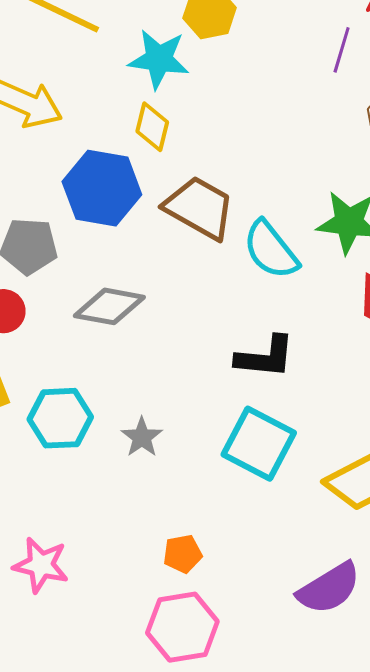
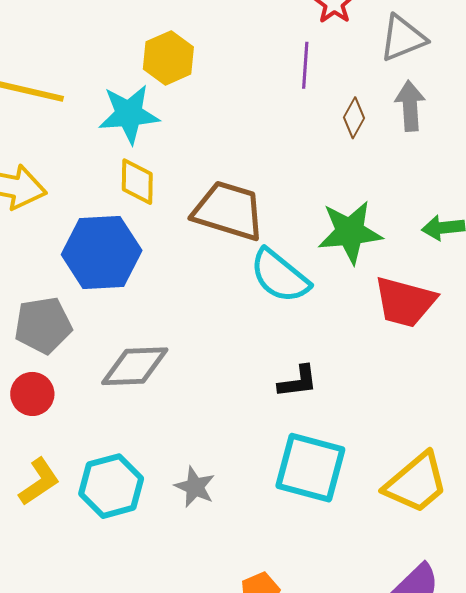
brown trapezoid: (199, 208) -> (228, 211), moved
black L-shape: (265, 357) -> (298, 382), size x0.7

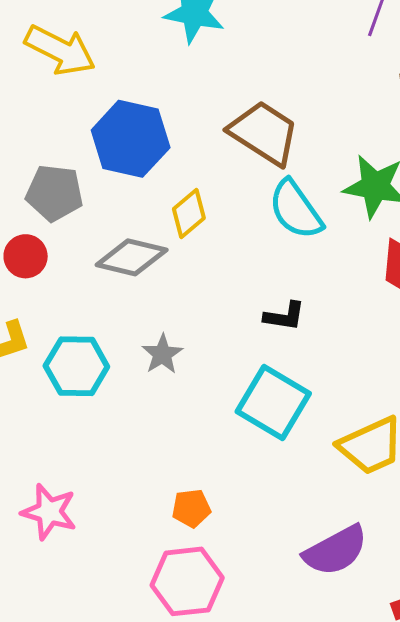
yellow diamond: (137, 182) -> (189, 214), moved, turned 33
gray star: (195, 487) -> (162, 354), moved

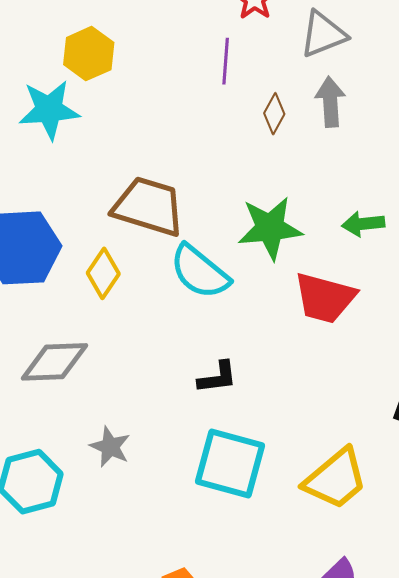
yellow diamond: (189, 214) -> (103, 273), moved

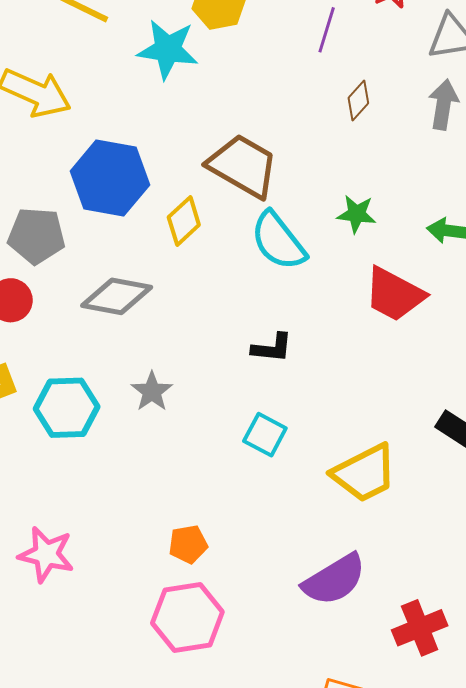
purple line: (226, 61) -> (327, 30), moved
brown diamond: (274, 114) -> (358, 101), moved
green star: (270, 228) -> (357, 214), size x0.6
cyan square: (230, 464) -> (265, 435), size x0.6

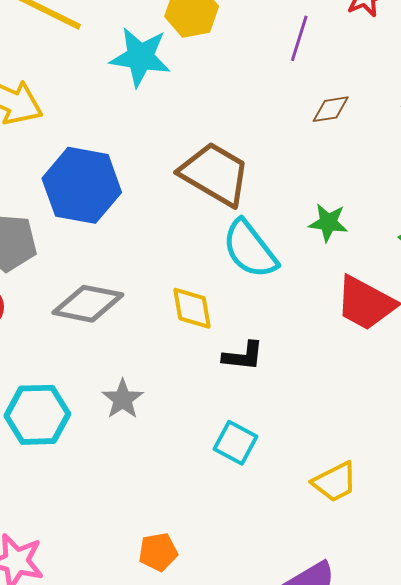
brown diamond: (358, 101) -> (331, 109), turned 39
yellow diamond: (184, 221) -> (192, 308), moved, turned -57
yellow trapezoid: (364, 473) -> (335, 482), size x0.7

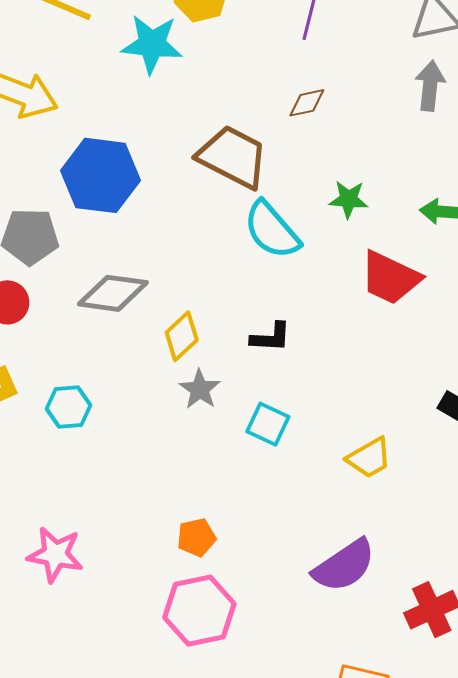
brown diamond: (331, 109) -> (307, 103), moved
yellow diamond: (192, 308) -> (182, 336), moved, turned 60
gray star: (123, 399) -> (200, 389), moved
cyan hexagon: (37, 415) -> (69, 407), size x0.7

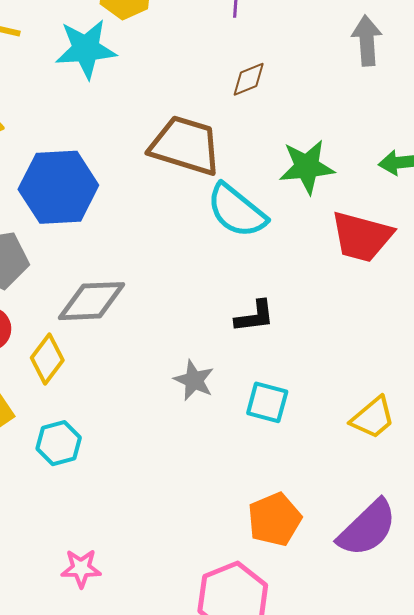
green star: (349, 199) -> (307, 167), size x1.4
yellow diamond: (182, 336) -> (47, 359), moved
cyan hexagon: (69, 407) -> (59, 443), moved
orange pentagon: (196, 537) -> (275, 519), moved, size x1.4
pink star: (55, 555) -> (81, 568), size x0.7

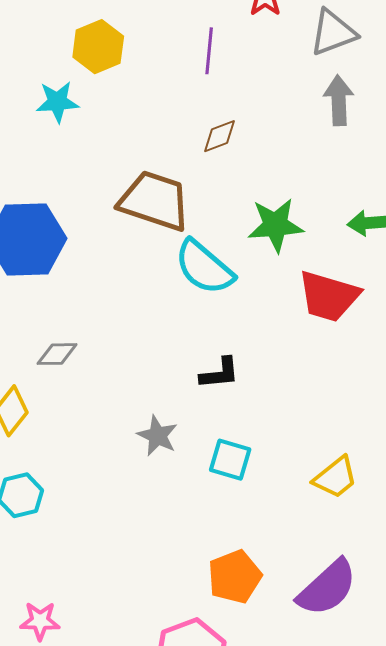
cyan star: (86, 49) -> (57, 102), size x0.7
gray diamond: (92, 301) -> (57, 354), size x0.6

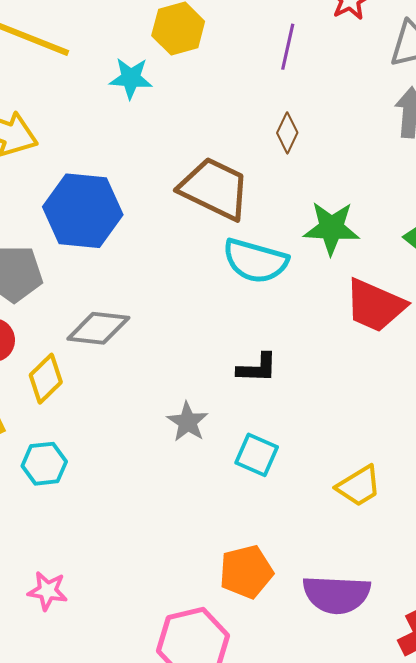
brown diamond: (220, 136) -> (287, 133), turned -51
cyan semicircle: (204, 267) -> (255, 261), turned -32
gray diamond: (57, 354) -> (98, 328), size x1.5
purple semicircle: (327, 588) -> (337, 594), turned 38

